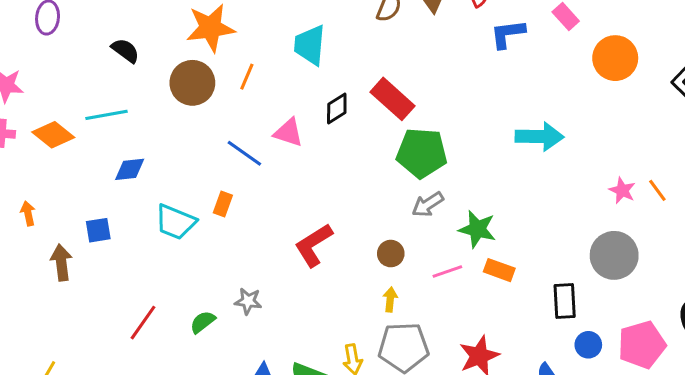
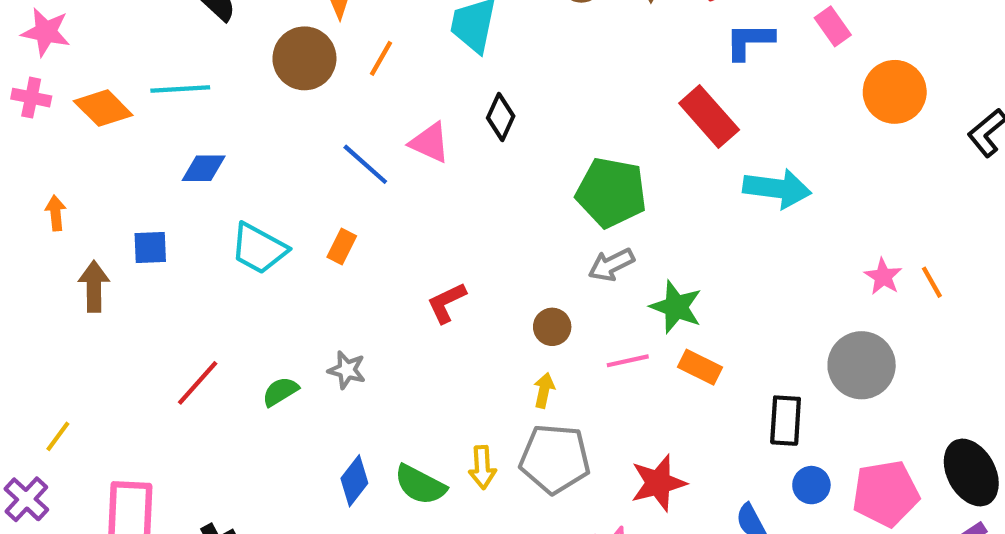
red rectangle: (393, 99) -> (709, 116), moved
black diamond: (337, 108) -> (501, 117), turned -40
orange rectangle: (223, 204) -> (342, 247), moved
red L-shape: (314, 245) -> (447, 303), size x0.7

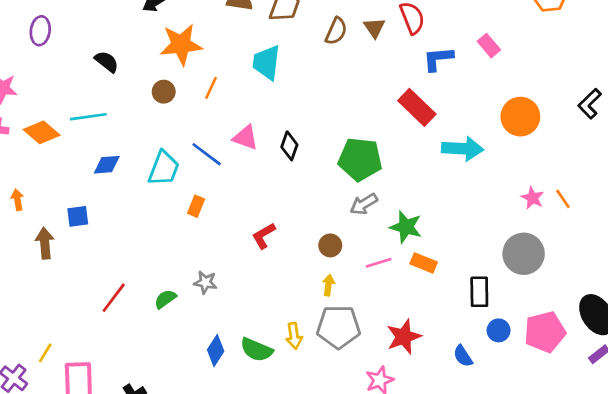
brown circle: (304, 58) -> (164, 92), size x0.6
orange circle: (895, 92) -> (520, 117), moved
black diamond: (501, 117) -> (289, 146), moved
cyan trapezoid: (259, 248) -> (164, 168), moved, turned -93
yellow line: (58, 436) -> (45, 353), moved

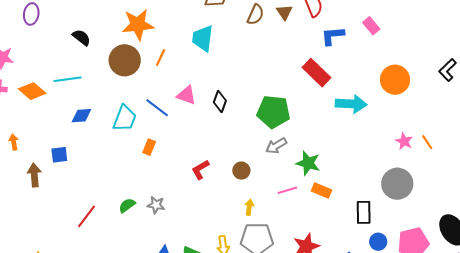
brown circle: (164, 92) -> (125, 60), size x1.8
brown circle: (330, 245) -> (241, 171), moved
green semicircle: (165, 299) -> (127, 205), moved

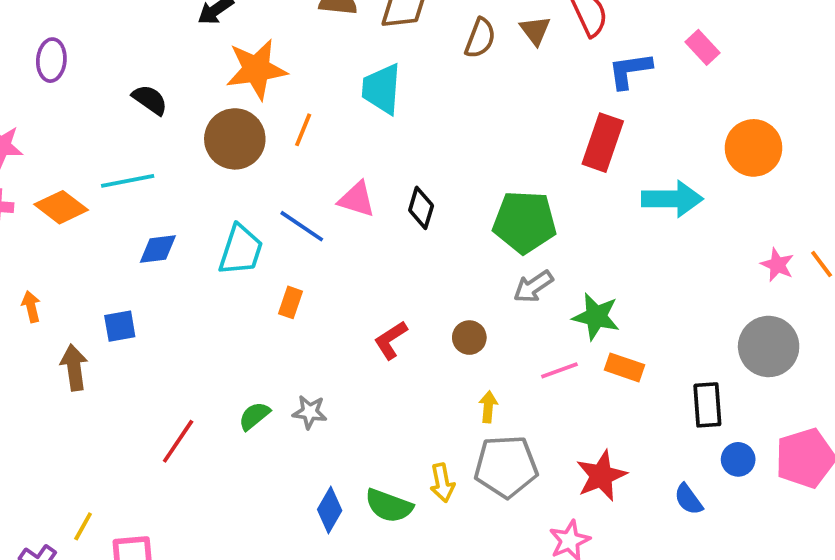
red rectangle: (317, 73) -> (603, 143), turned 68

